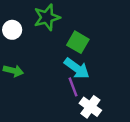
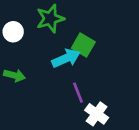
cyan arrow: (77, 68) -> (66, 58), moved, turned -60

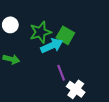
green star: (50, 19) -> (40, 32), moved

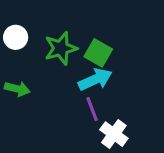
cyan arrow: (52, 46) -> (95, 79), moved

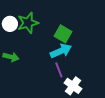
green star: (61, 48) -> (28, 23), moved

